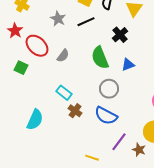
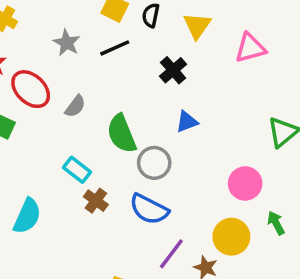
green semicircle: (100, 58) -> (122, 134), moved

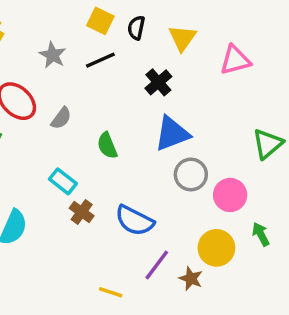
blue triangle: (187, 122) -> (172, 134), size x1.6
green semicircle: (122, 134) -> (107, 145), size x0.7
gray circle: (154, 163) -> (191, 174), moved

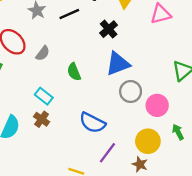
brown cross: (82, 212) -> (42, 119), moved
brown star: (191, 279) -> (140, 164), moved

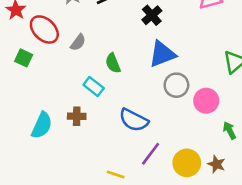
cyan rectangle: (44, 96) -> (94, 86), moved
brown cross: (42, 119) -> (77, 116), turned -35
yellow circle: (148, 141) -> (187, 163), moved
brown star: (140, 164) -> (217, 164), moved

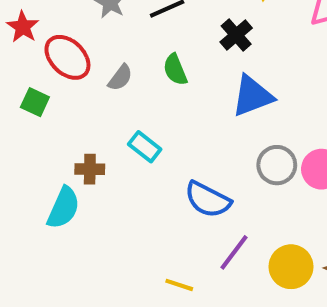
green semicircle: (113, 63) -> (175, 70), moved
gray circle: (176, 85) -> (277, 165), moved
brown cross: (77, 116) -> (90, 169), moved

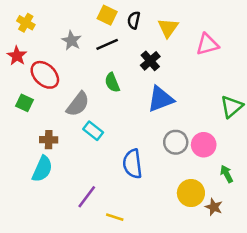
gray semicircle: (120, 78) -> (78, 104), moved, size x1.5
brown cross: (90, 169) -> (49, 140), moved
blue semicircle: (208, 200) -> (133, 164), turned 56
purple line: (234, 252) -> (87, 197), moved
yellow circle: (291, 267) -> (191, 193), moved

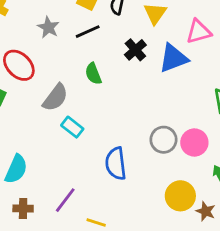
blue triangle: (160, 99) -> (173, 58), moved
brown cross: (49, 140) -> (23, 208), moved

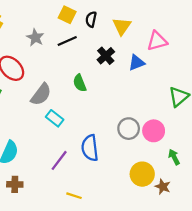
blue triangle: (173, 58) -> (137, 63), size x0.7
green semicircle: (93, 74) -> (80, 83), moved
purple line: (65, 200) -> (59, 160), moved

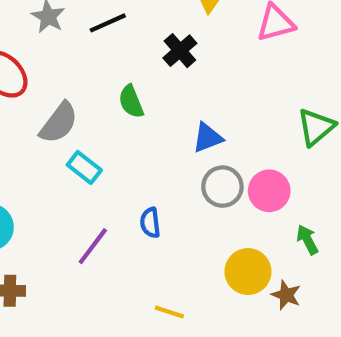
blue triangle: (137, 63) -> (208, 138), moved
blue semicircle: (90, 148) -> (150, 223), size x0.6
yellow line: (74, 196) -> (169, 312), moved

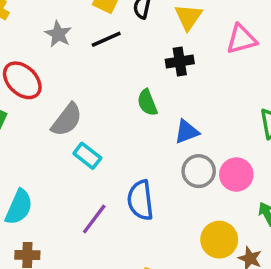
black cross: (180, 51) -> (180, 62), moved, turned 32
green semicircle: (131, 102) -> (147, 103), moved
blue semicircle: (150, 223) -> (140, 200), size x1.6

